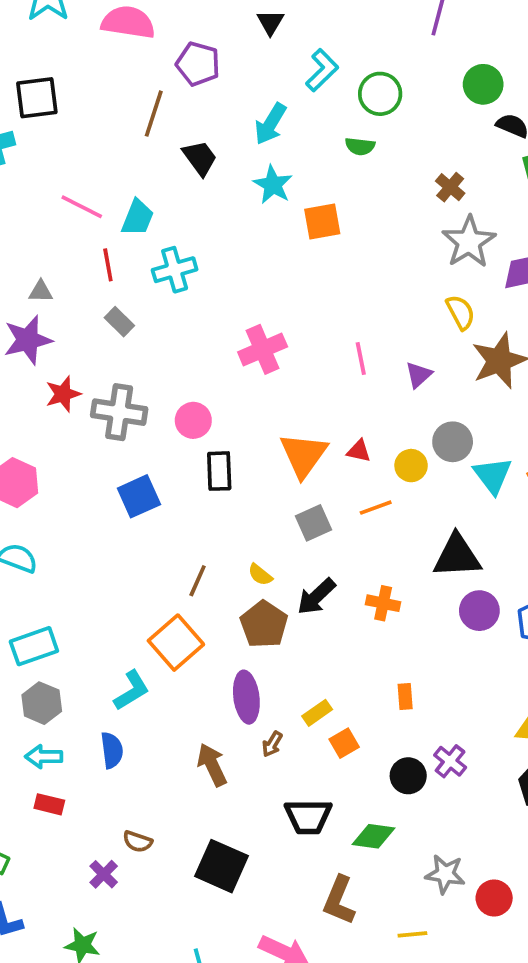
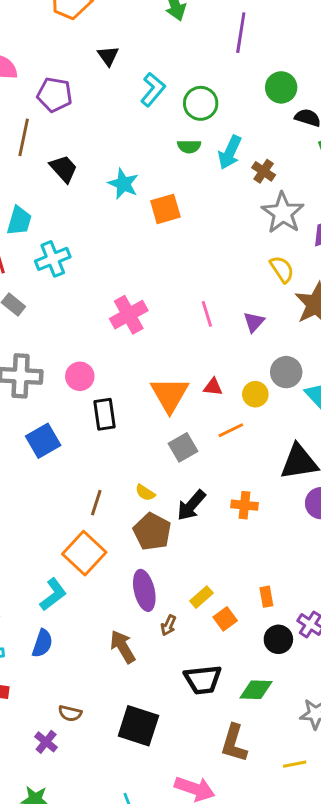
cyan arrow: (271, 124) -> (230, 152), moved
orange rectangle: (405, 697) -> (266, 597), moved
blue semicircle: (112, 750) -> (42, 643), turned 32

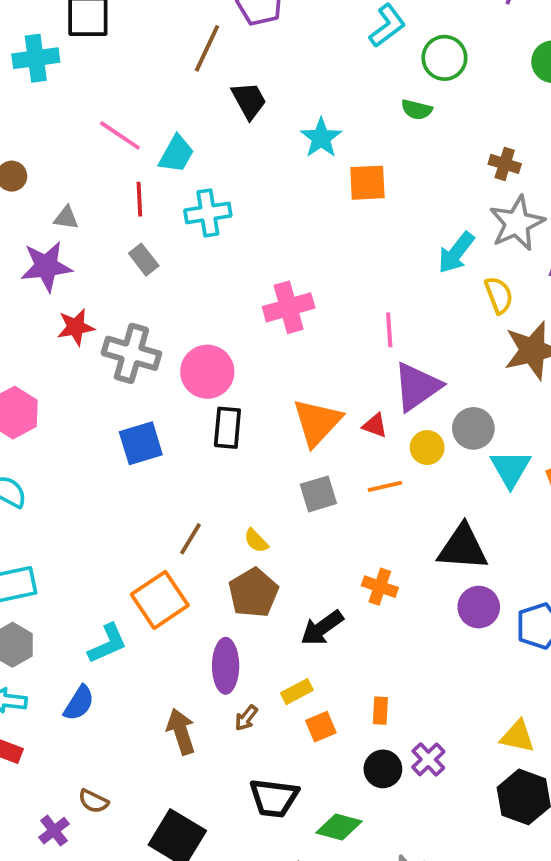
cyan arrow: (230, 152) -> (456, 253), moved
brown cross: (264, 171) -> (505, 164), turned -30
purple triangle: (254, 322) -> (417, 387), moved, size x1.8
pink circle: (80, 376) -> (207, 372), size x1.4
black arrow: (191, 505) -> (322, 628), moved

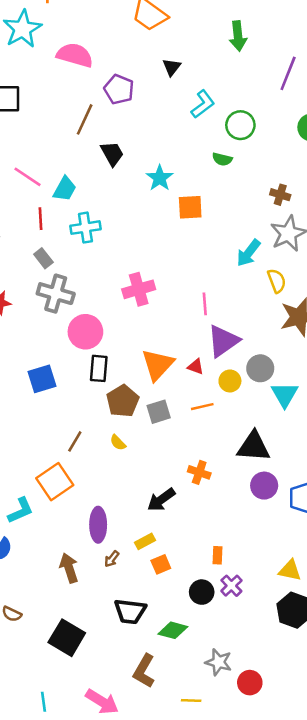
gray cross: (131, 353) -> (56, 294), moved
brown pentagon: (253, 593) -> (123, 401), moved
orange rectangle: (380, 711) -> (218, 555), moved

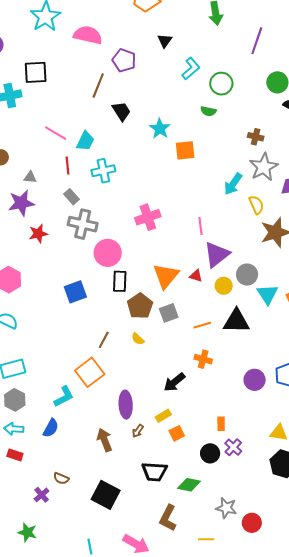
orange line: (202, 407) -> (202, 325), moved
black triangle: (254, 447) -> (236, 321), moved
purple circle: (264, 486) -> (255, 380), moved

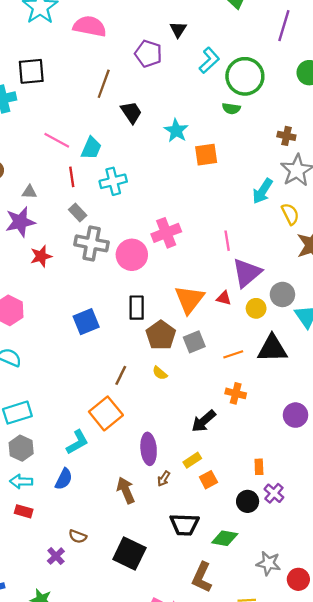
purple pentagon: (124, 60) -> (148, 54), moved
green circle: (221, 84) -> (245, 76), size x1.4
pink circle: (108, 253) -> (132, 255), moved

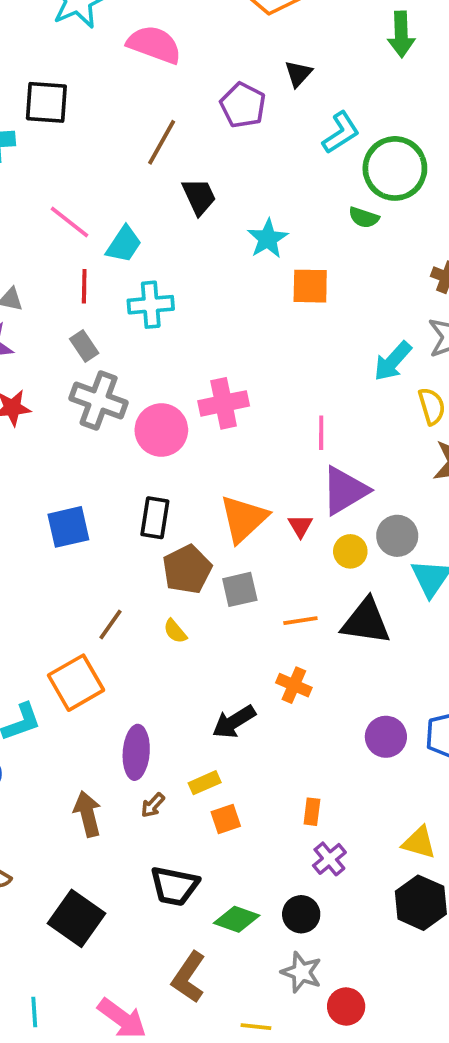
red triangle: (224, 298) -> (300, 526), turned 35
black circle: (248, 501) -> (301, 914), moved

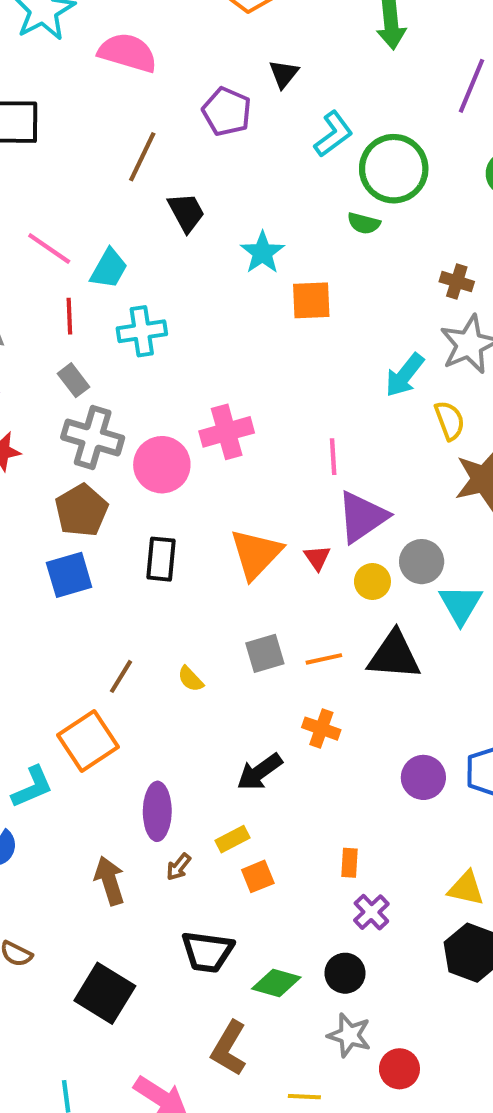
brown pentagon: (187, 569) -> (81, 510), moved
gray square: (240, 589) -> (265, 653), moved

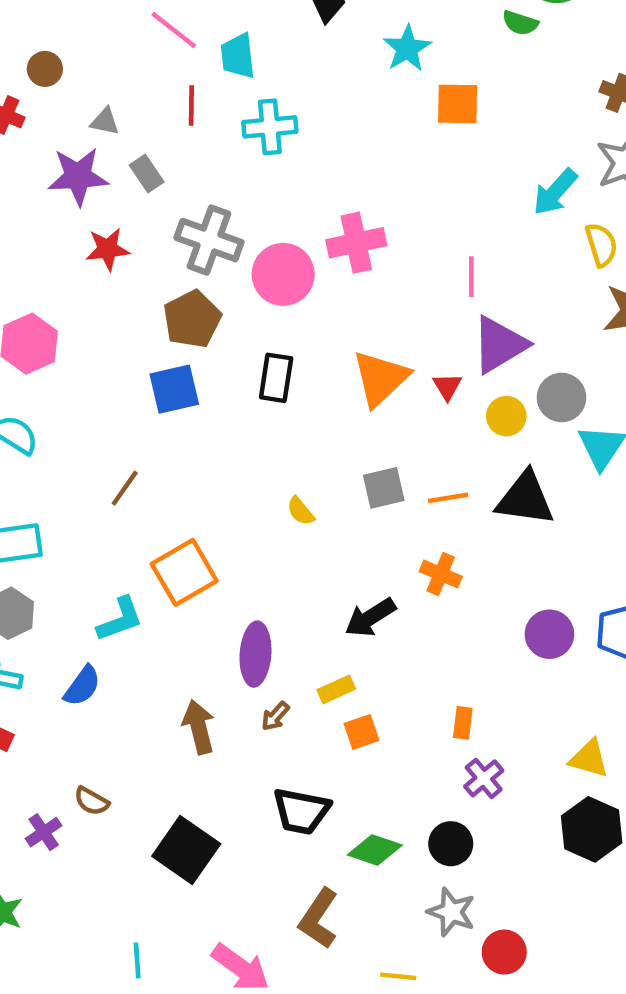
cyan trapezoid: (109, 269) -> (238, 56), turned 141
gray rectangle: (73, 380) -> (147, 173), moved
brown line: (121, 676) -> (125, 488), moved

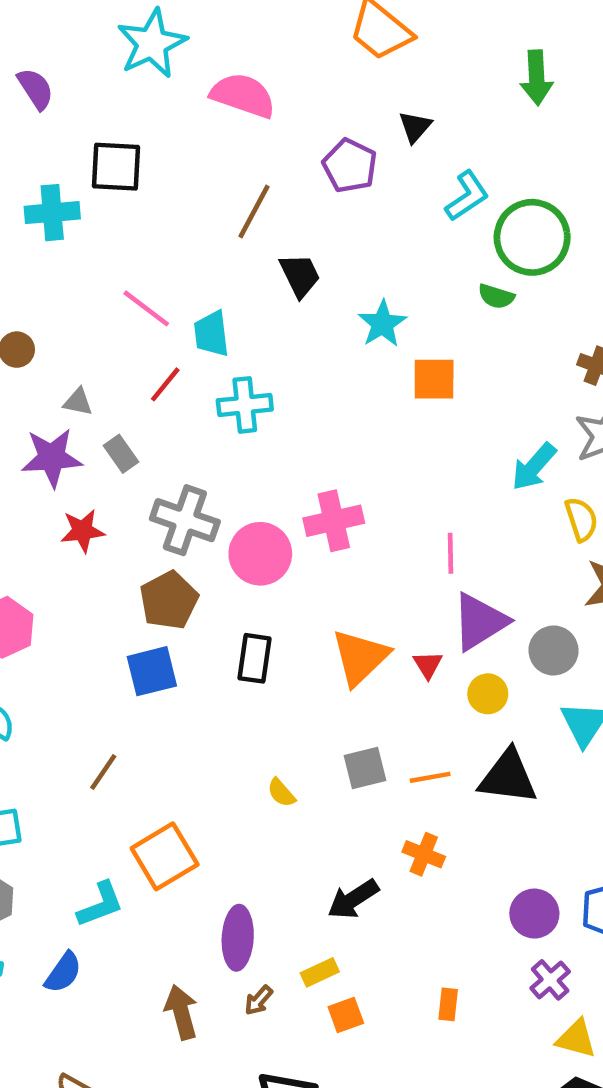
red line: (191, 105) -> (165, 384), turned 39
gray circle: (562, 397) -> (554, 650), moved
purple cross: (484, 778) -> (550, 980), moved

